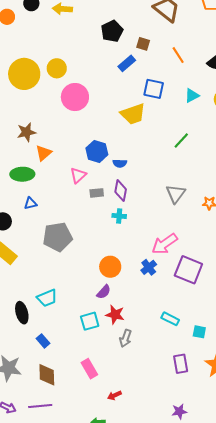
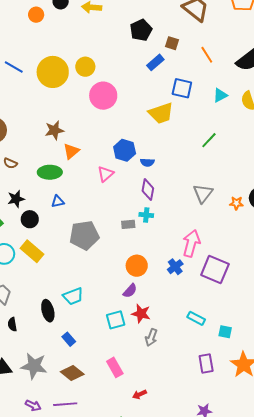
gray rectangle: (97, 193) -> (128, 224), moved
pink arrow: (165, 244) -> (191, 243), turned 140
brown diamond: (47, 375) -> (72, 373), turned -50

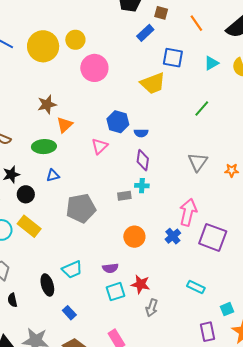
purple semicircle: (130, 291) -> (110, 268), moved, turned 42
cyan square: (225, 332) -> (227, 309), moved, turned -32

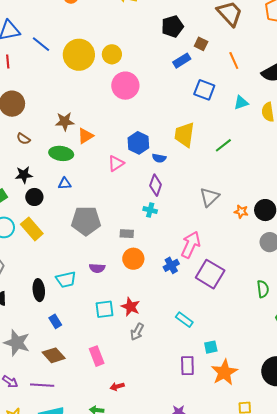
yellow trapezoid: (153, 83) -> (185, 135), moved, turned 108
brown star: (47, 104) -> (65, 122), moved
gray rectangle: (124, 196) -> (127, 234), moved
purple semicircle: (110, 268) -> (97, 268), moved

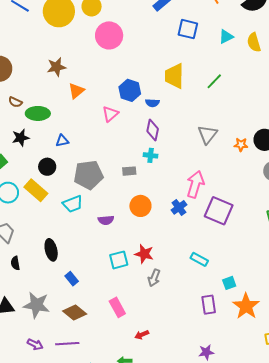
brown star: (65, 122) -> (56, 67), moved
green ellipse: (61, 153) -> (38, 113), moved
black circle: (34, 197) -> (47, 167), moved
gray rectangle: (127, 234) -> (129, 171), moved
cyan trapezoid: (66, 280) -> (73, 204), moved

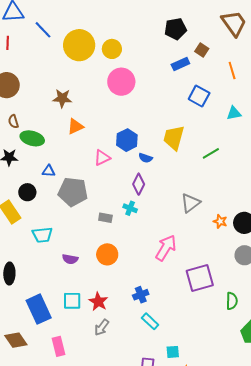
brown semicircle: (15, 102) -> (13, 121), turned 32
gray pentagon: (88, 175) -> (73, 192), moved
blue cross: (179, 207) -> (141, 295), moved
purple square: (219, 211) -> (200, 278), moved, turned 36
blue rectangle: (72, 279) -> (39, 309), moved, size x2.0

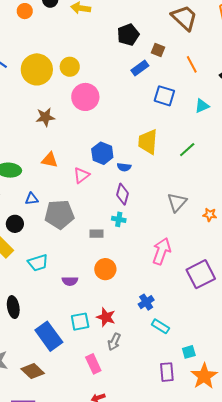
brown star: (62, 98) -> (45, 117), moved
orange triangle: (75, 126) -> (50, 160), moved, turned 48
pink rectangle: (58, 346) -> (93, 364), moved

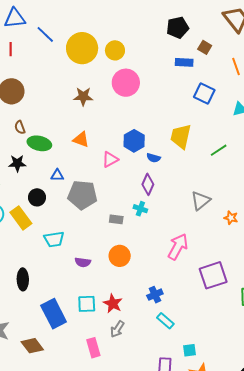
blue rectangle: (140, 68) -> (184, 62), turned 30

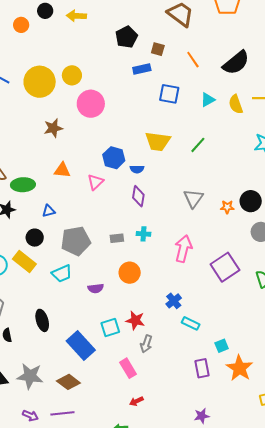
yellow trapezoid: (181, 136) -> (158, 141), turned -80
gray pentagon: (82, 195) -> (76, 241), moved
cyan cross: (140, 209) -> (143, 234), moved

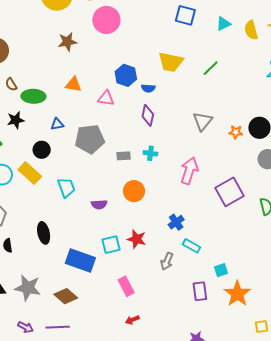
pink triangle: (95, 182) -> (106, 98), turned 48
gray pentagon: (76, 241) -> (90, 139), moved
cyan trapezoid: (62, 274) -> (66, 188), turned -90
gray arrow: (146, 344) -> (167, 261), moved
blue rectangle: (81, 345) -> (80, 261), turned -32

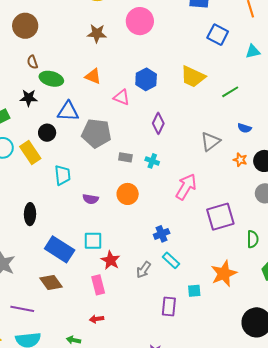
blue semicircle: (148, 88) -> (244, 128), moved
blue triangle: (57, 124) -> (68, 111), size x1.6
red star: (137, 239) -> (111, 260), moved
orange star: (237, 294) -> (224, 274), moved
brown diamond: (66, 296) -> (51, 283), moved

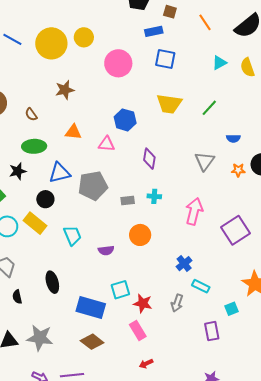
pink circle: (140, 21) -> (118, 63), moved
blue square: (218, 35) -> (165, 59), moved
brown semicircle: (32, 62) -> (31, 114), moved

